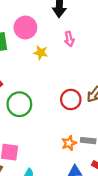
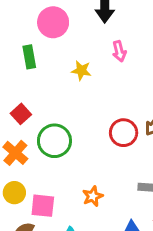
pink circle: (25, 28) -> (53, 22), moved
orange star: (69, 143) -> (93, 196), moved

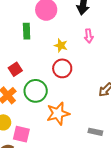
red circle: (124, 133) -> (62, 68), moved
orange star: (93, 196) -> (58, 114), moved, size x1.6

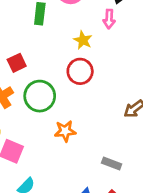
pink arrow: (89, 36) -> (109, 19), moved
orange star: (58, 114) -> (65, 131), size x0.7

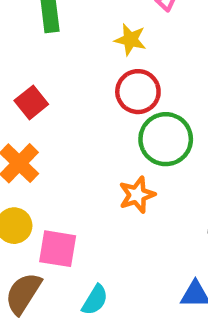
green circle: (40, 96) -> (166, 139), moved

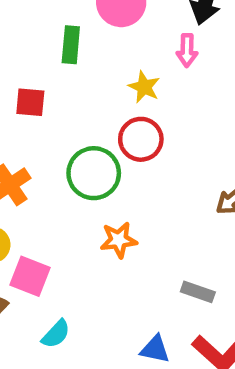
red square: (31, 102) -> (30, 102), moved, turned 32
green circle: (166, 139) -> (94, 173), moved

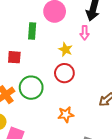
green circle: (94, 173) -> (31, 88), moved
orange star: (119, 240) -> (66, 114), moved

